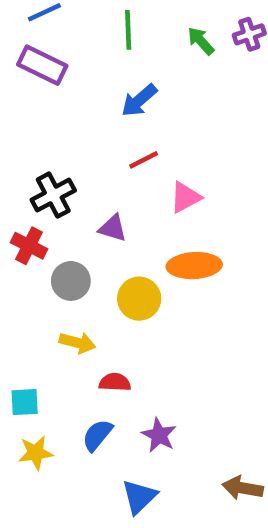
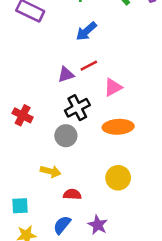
black cross: (53, 195) -> (77, 108), moved
purple triangle: (113, 228) -> (66, 75), moved, turned -36
gray circle: (71, 281) -> (66, 136), moved
yellow circle: (139, 299) -> (118, 178), moved

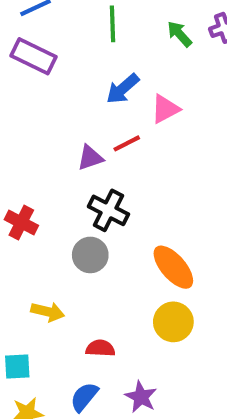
pink triangle: (113, 87) -> (165, 109), moved
black cross: (77, 108) -> (108, 210), turned -35
orange ellipse: (118, 127) -> (173, 267), moved, turned 52
yellow arrow: (51, 171) -> (48, 312), moved

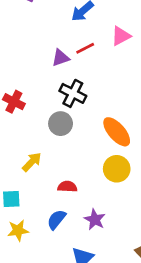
pink triangle: (165, 109) -> (121, 36), moved
yellow arrow: (48, 312) -> (32, 162), turned -60

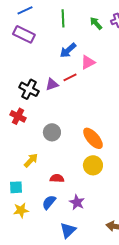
pink triangle: (121, 36) -> (88, 62), moved
black cross: (73, 93) -> (29, 89), moved

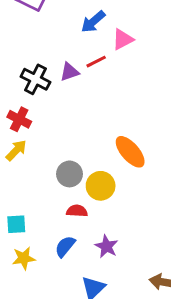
gray circle: (52, 132) -> (69, 174), moved
yellow arrow: (31, 160) -> (16, 150), moved
yellow circle: (93, 165) -> (101, 186), moved

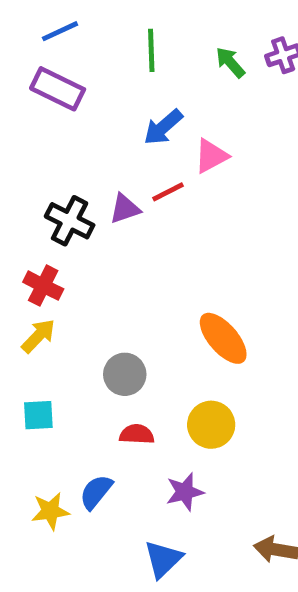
yellow circle: (101, 186) -> (211, 425), moved
cyan square: (16, 224) -> (38, 415), moved
blue semicircle: (65, 246) -> (96, 492), moved
purple star: (106, 246) -> (185, 492), turned 30

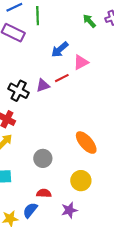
green line: (151, 50) -> (38, 16), moved
red semicircle: (137, 434) -> (44, 193), moved

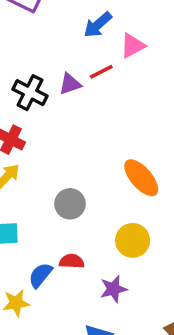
blue semicircle: (30, 210) -> (40, 275), moved

